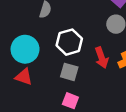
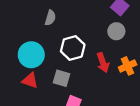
gray square: (69, 72) -> (61, 78), moved

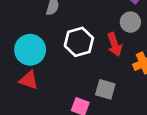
red arrow: (103, 63) -> (115, 44), moved
gray square: (61, 78) -> (105, 89), moved

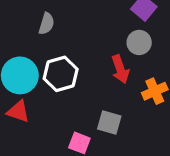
white hexagon: (79, 42) -> (61, 74), moved

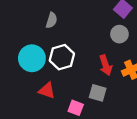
red arrow: (120, 69) -> (106, 65), moved
red triangle: (18, 112) -> (47, 91), moved

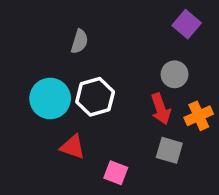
gray circle: (119, 34) -> (175, 74), moved
gray square: (98, 93) -> (169, 150), moved

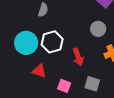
red arrow: (161, 109) -> (78, 57), moved
gray square: (169, 150) -> (92, 84), moved

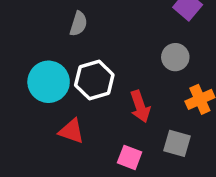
gray square: (92, 84) -> (177, 143), moved
pink square: (64, 86) -> (130, 157), moved

